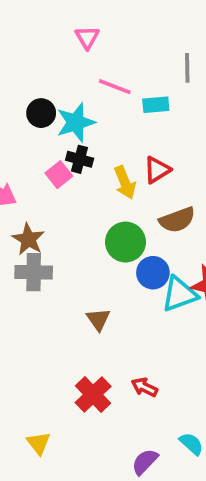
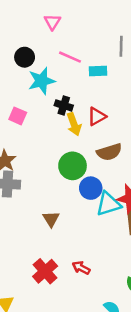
black circle: (41, 113) -> (25, 57), moved
black cross: (80, 159) -> (64, 105), moved
pink square: (59, 175) -> (18, 116), moved, turned -30

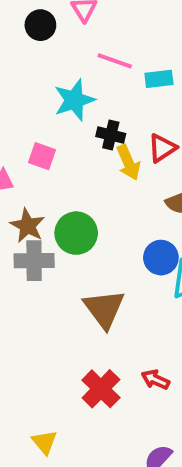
black circle: (25, 57) -> (40, 25), moved
green circle: (73, 166) -> (76, 233), moved
brown triangle: (51, 219) -> (104, 309), size x1.6

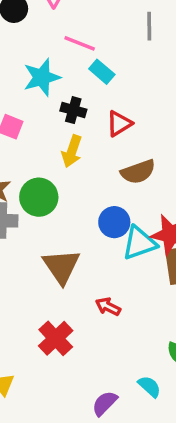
cyan rectangle: (159, 79) -> (102, 72), moved, turned 45
yellow arrow: (128, 162) -> (72, 151), moved, turned 40
red arrow: (155, 380) -> (108, 307), moved

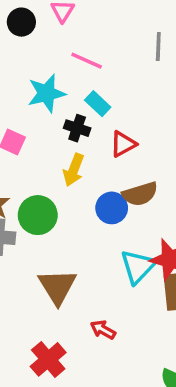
cyan rectangle: (102, 72) -> (98, 104), moved
blue circle: (114, 222) -> (112, 208), moved
cyan triangle: (139, 243) -> (138, 266), turned -30

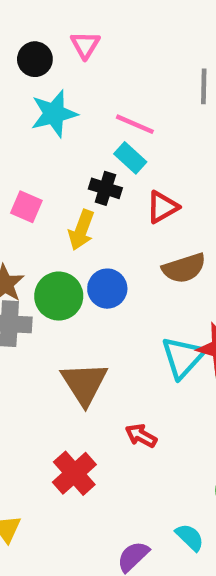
pink line: (87, 61) -> (135, 124), moved
cyan star: (46, 93) -> (54, 114), moved
yellow arrow: (74, 170) -> (81, 230), moved
blue circle: (112, 208) -> (107, 289), moved

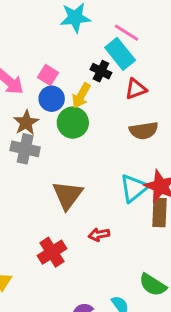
cyan rectangle: (130, 158) -> (120, 54), size x1.5
blue circle: (107, 289) -> (52, 99), moved
green circle: (59, 296) -> (73, 123), moved
red arrow: (141, 436) -> (99, 235), turned -48

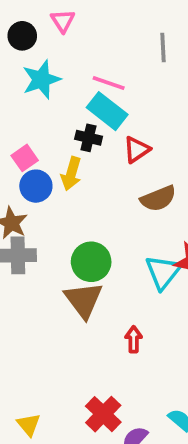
pink square: (48, 75) -> (25, 158), turned 36
green circle: (73, 123) -> (91, 262), moved
red arrow: (99, 235) -> (134, 339), turned 114
red cross: (52, 252) -> (103, 414), moved

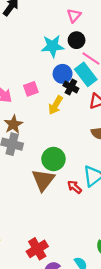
black circle: (22, 36) -> (77, 40), moved
blue circle: (36, 186) -> (63, 74), moved
red arrow: (134, 339) -> (74, 187), moved, turned -64

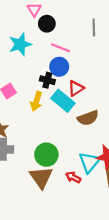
black circle: (77, 40) -> (47, 24), moved
blue circle: (63, 74) -> (59, 67), moved
cyan rectangle: (86, 74) -> (63, 101), moved

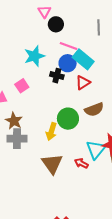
cyan star: (20, 44) -> (34, 56), moved
yellow arrow: (36, 101) -> (51, 132), moved
cyan rectangle: (63, 101) -> (83, 59), moved
green circle: (46, 155) -> (68, 119), moved

